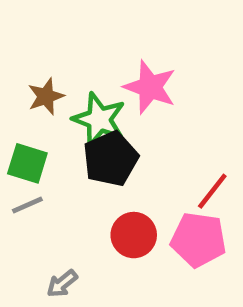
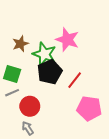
red line: (212, 191) -> (75, 80), moved
red circle: (134, 235) -> (30, 106), moved
gray arrow: (62, 284) -> (28, 128), turned 96

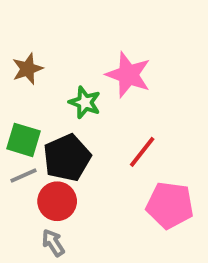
brown star: (20, 44) -> (27, 69), moved
green star: (44, 54) -> (85, 102), size x0.7
black pentagon: (50, 72) -> (67, 158), moved

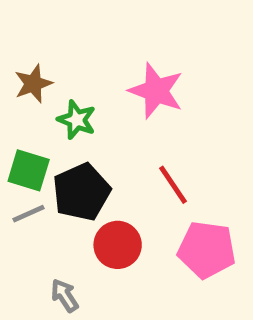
green star: (85, 102) -> (77, 120), moved
red line: (142, 152) -> (173, 185), turned -72
red circle: (57, 201) -> (118, 245), moved

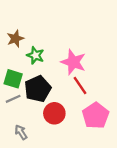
pink star: (156, 91) -> (73, 62), moved
pink pentagon: (207, 250) -> (96, 116), turned 30
gray arrow: (65, 295) -> (21, 132), moved

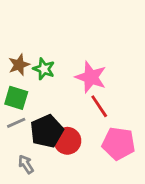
brown star: (15, 39) -> (19, 65), moved
black pentagon: (38, 89) -> (47, 131), moved
pink pentagon: (96, 116) -> (119, 144), turned -30

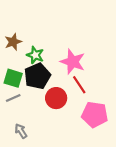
brown star: (19, 65) -> (13, 42), moved
black pentagon: (47, 131) -> (37, 76), moved
red circle: (67, 141) -> (56, 98), moved

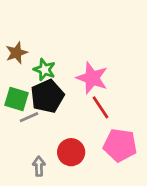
gray line: (13, 98) -> (29, 117), moved
red circle: (56, 98) -> (71, 152), moved
gray arrow: (21, 131) -> (39, 166), moved, turned 32

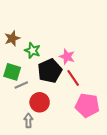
pink star: (92, 78) -> (67, 57), size x0.7
black pentagon: (47, 96) -> (50, 71), moved
red circle: (71, 152) -> (40, 102), moved

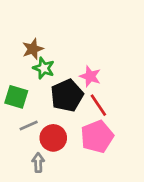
brown star: (12, 38) -> (33, 49), moved
gray line: (21, 85) -> (29, 126), moved
pink pentagon: (87, 105) -> (97, 137), moved, turned -30

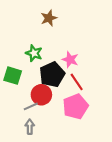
brown star: (33, 49) -> (49, 18), moved
gray line: (29, 126) -> (31, 106), moved
red circle: (53, 138) -> (41, 95), moved

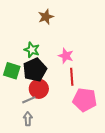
black pentagon: (52, 74) -> (35, 70), moved
red line: (77, 82) -> (72, 77), turned 30
pink pentagon: (75, 106) -> (85, 100), moved, turned 30

